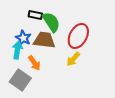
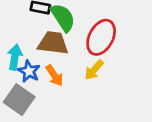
blue star: (23, 38) -> (29, 71), moved
orange arrow: (34, 63) -> (54, 75), moved

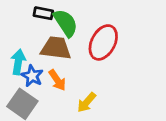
yellow arrow: (94, 70) -> (87, 102), moved

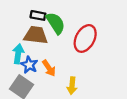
brown trapezoid: (56, 48) -> (36, 35), moved
yellow arrow: (87, 102) -> (72, 86), turned -35

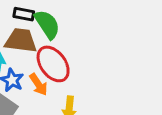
red ellipse: (85, 38) -> (53, 64), moved, turned -64

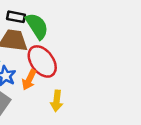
orange arrow: (38, 85) -> (29, 80), turned 60

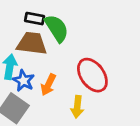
red ellipse: (42, 61) -> (92, 75), moved

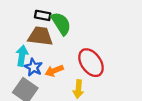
orange arrow: (48, 85) -> (54, 71), turned 42

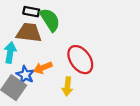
blue star: (33, 67) -> (25, 75), moved

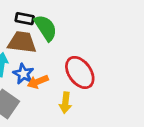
blue star: (25, 75) -> (23, 74), moved

